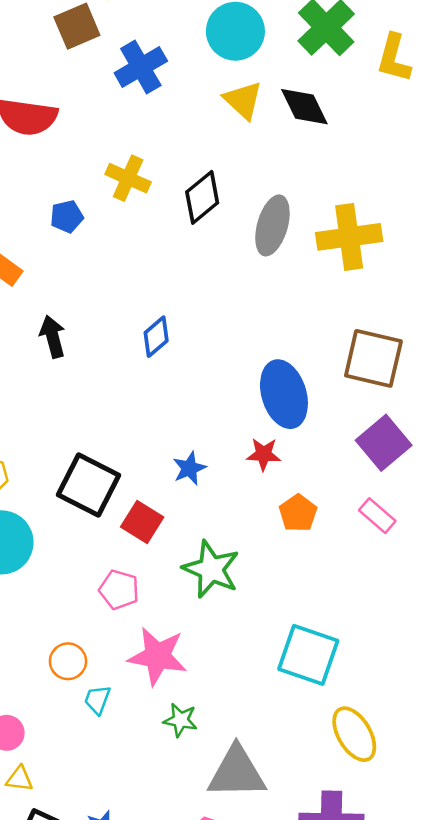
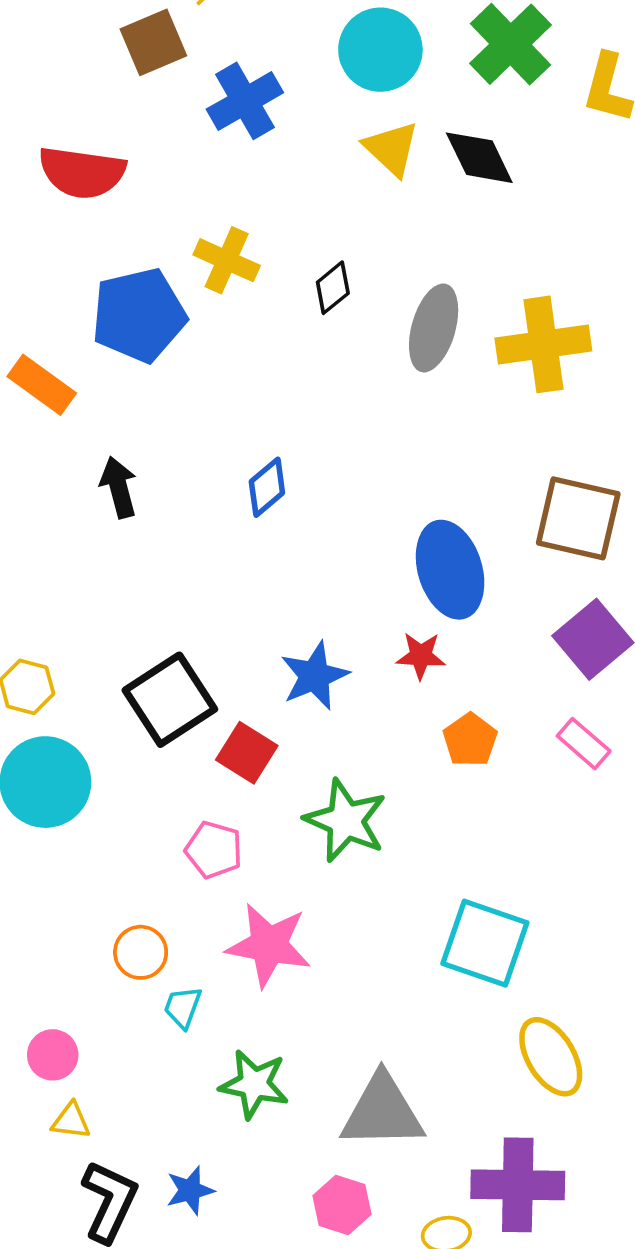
black diamond: (202, 197) -> (333, 288), size x0.7
blue pentagon: (67, 217) -> (139, 315), size x2.0
blue star: (189, 468) -> (315, 676), size x1.4
black square: (88, 485) -> (170, 700), turned 30
green star: (180, 720) -> (254, 1084), moved, size x1.4

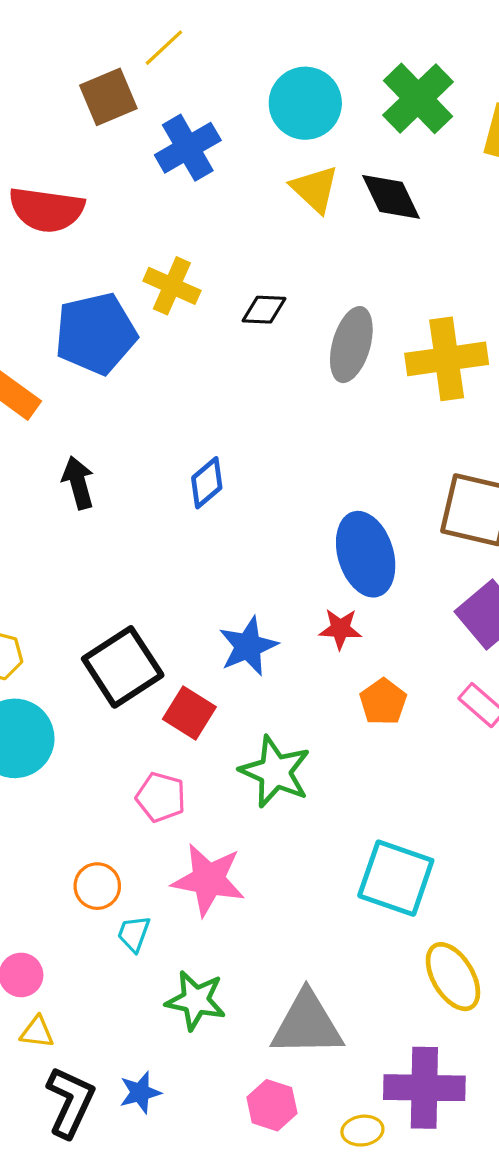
black diamond: (333, 288) -> (264, 310), turned 42

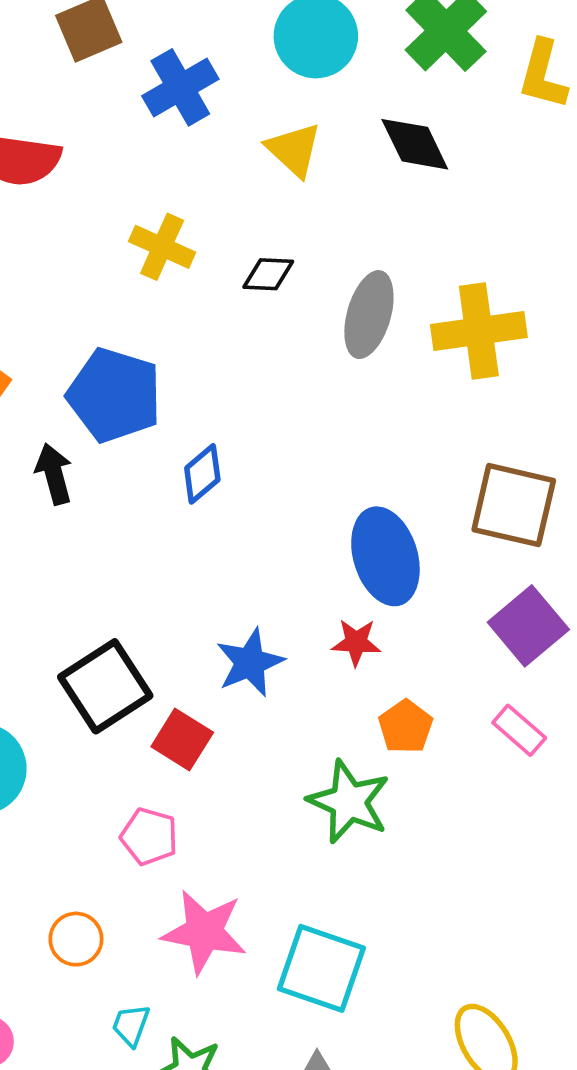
yellow triangle: (315, 189) -> (294, 150), moved
blue pentagon: (96, 333) -> (114, 395), moved, turned 30
green star: (275, 772) -> (349, 802), moved
cyan square: (396, 878) -> (321, 968), moved
cyan trapezoid: (134, 934) -> (131, 1025), moved

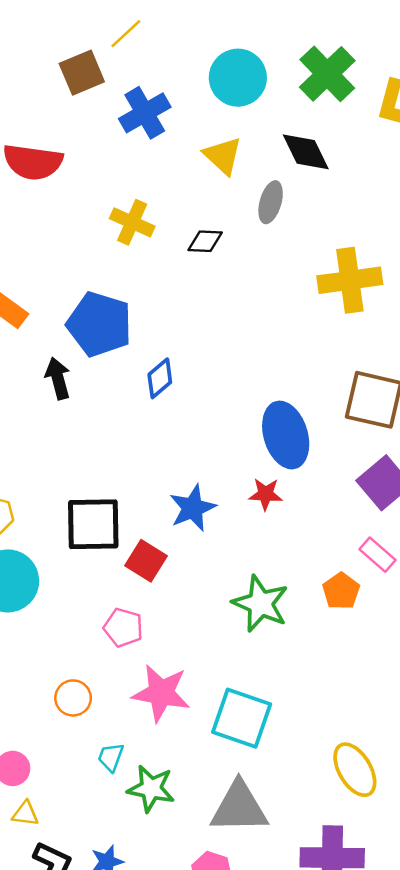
gray ellipse: (369, 315) -> (271, 202), moved, size x0.7
black square: (105, 686) -> (93, 524), turned 32
orange pentagon: (406, 727) -> (341, 591), moved

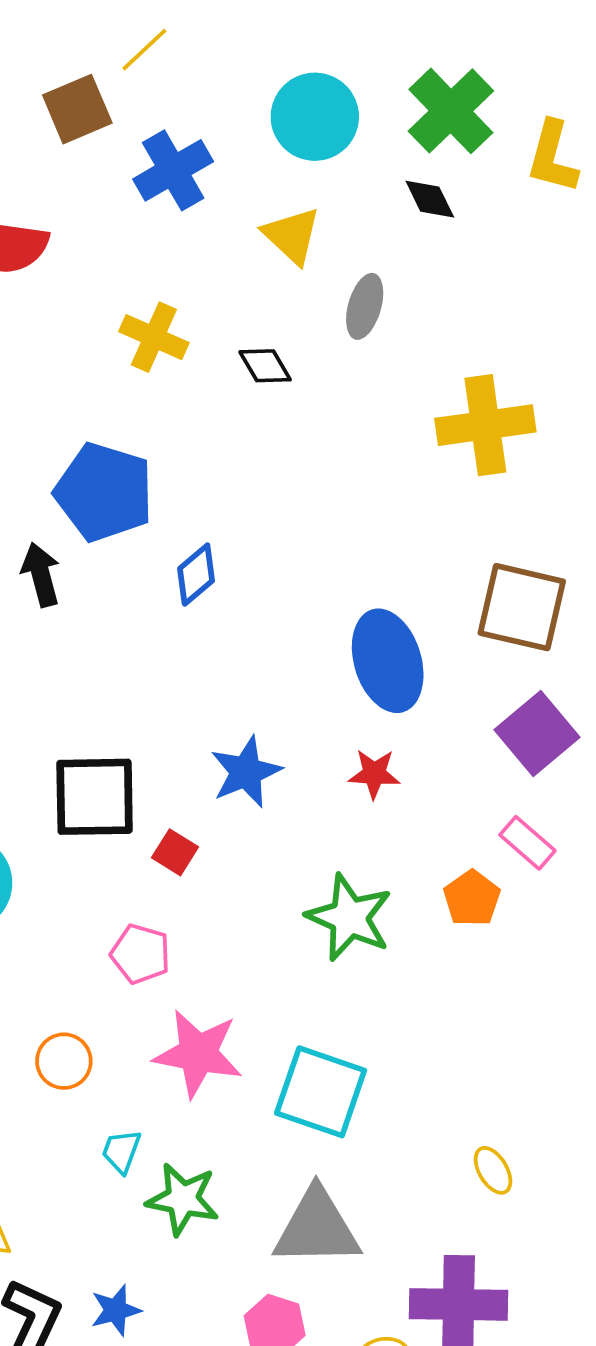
black diamond: (306, 152) -> (430, 199), moved, size x0.7
black diamond: (205, 241) -> (265, 366), turned 57
red star: (266, 494) -> (374, 774), moved
red square: (146, 561) -> (175, 852), size x0.7
yellow ellipse: (355, 770) -> (493, 1170), size x0.6

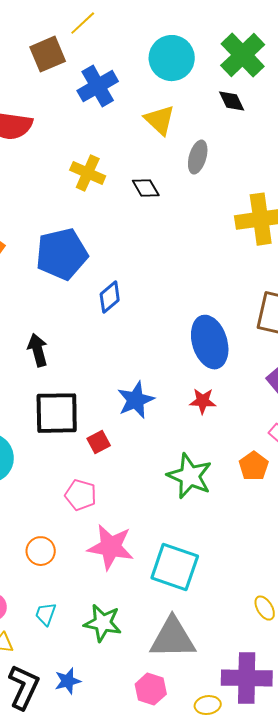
blue pentagon: (104, 492) -> (62, 254), turned -30
black arrow: (41, 575) -> (38, 350), moved
red square: (175, 852) -> (99, 442), turned 30
cyan trapezoid: (121, 1151) -> (46, 614), moved

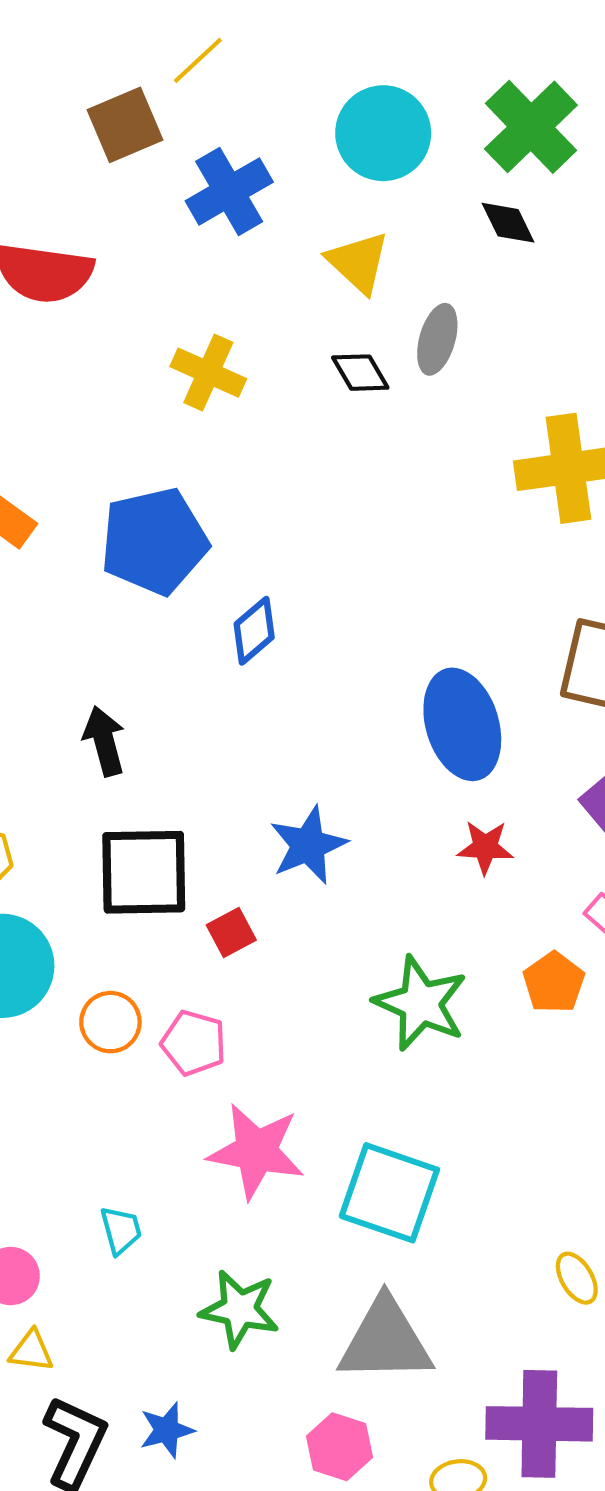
black diamond: (146, 188) -> (360, 373), moved
red star: (203, 401) -> (485, 847), moved
orange circle: (41, 551) -> (110, 1022), moved
cyan trapezoid: (46, 614) -> (121, 1230), moved, turned 145

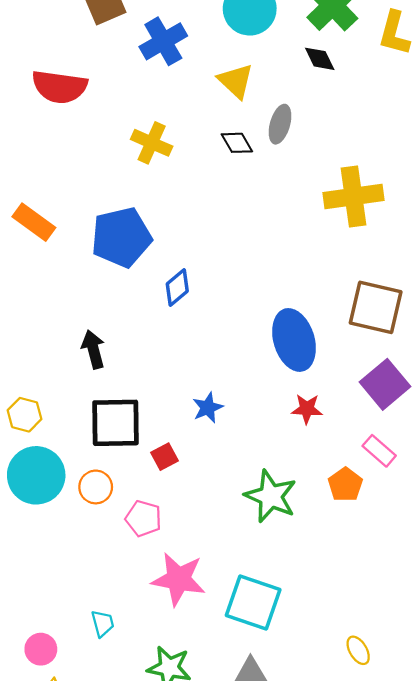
blue star: (308, 845) -> (208, 408), size x0.7
orange circle: (110, 1022) -> (96, 487), moved

